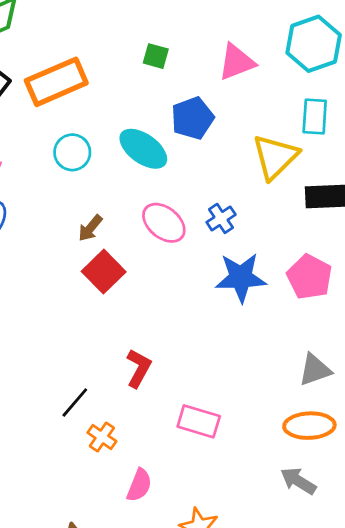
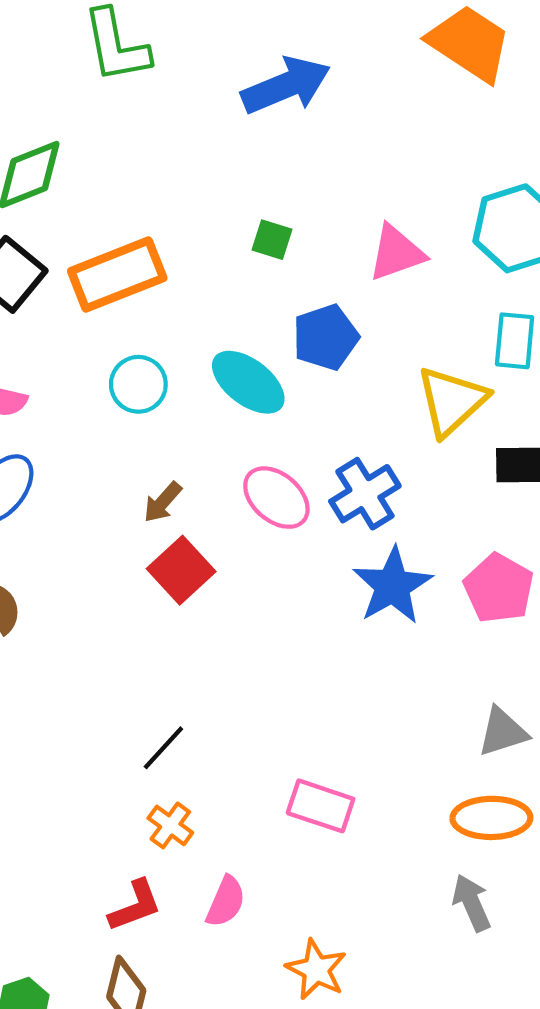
blue cross: (221, 218) -> (365, 494), size x1.5
blue star: (241, 277) -> (393, 586), turned -30
red L-shape: (139, 368) -> (135, 906), moved, turned 39
black line: (75, 402) -> (163, 748), moved
gray arrow: (298, 481) -> (472, 903), turned 33

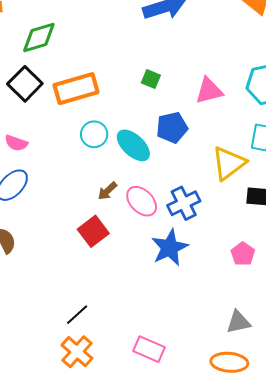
cyan circle: (138, 384) -> (94, 134), moved
brown arrow: (163, 502) -> (107, 191), moved
blue star: (393, 586) -> (170, 248), moved
pink pentagon: (499, 588) -> (243, 254), size x0.7
orange cross: (170, 825) -> (77, 352), size x1.5

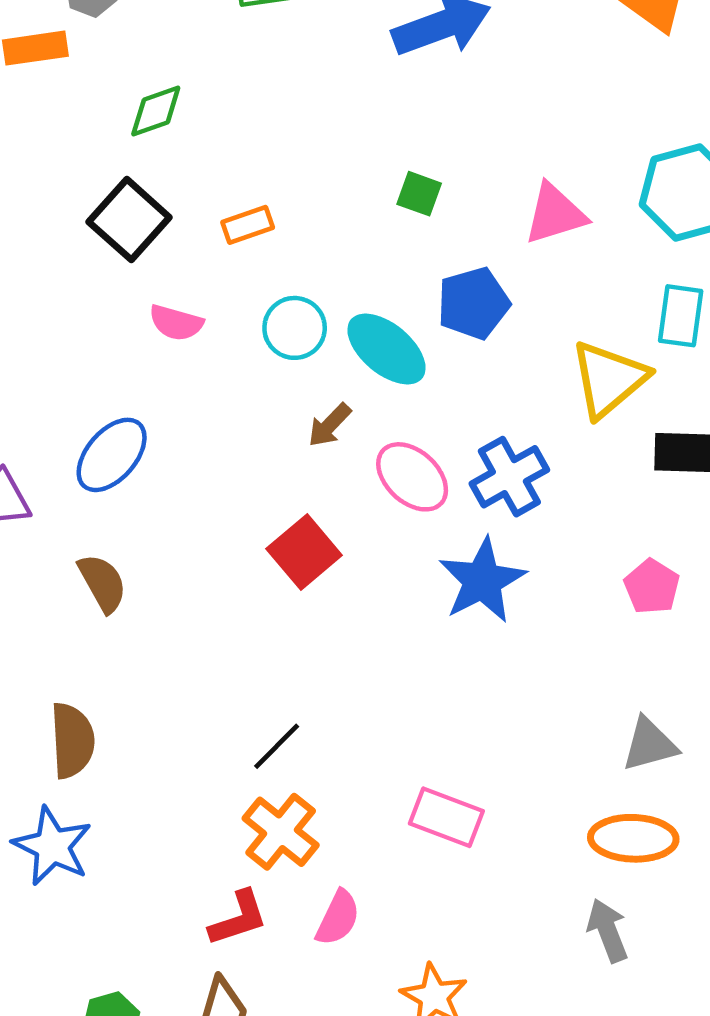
green diamond: (39, 38) -> (156, 111), size x0.7
orange rectangle: (76, 89) -> (248, 225), size x0.5
pink semicircle: (16, 143) -> (176, 323), moved
brown arrow: (107, 191) -> (330, 425), moved

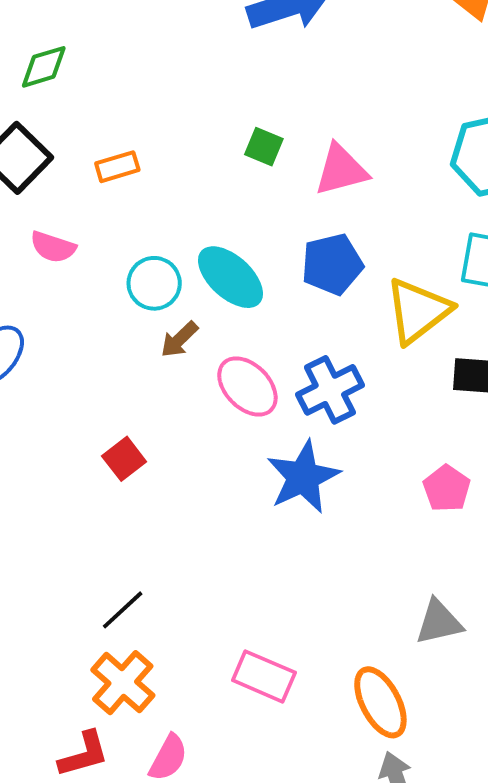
pink triangle: (555, 214) -> (341, 170), moved
blue pentagon: (473, 303) -> (332, 264), moved
cyan circle: (295, 328) -> (154, 283), moved
red square: (304, 552) -> (124, 459), moved, size x0.7
orange ellipse: (633, 838) -> (380, 702), moved, turned 58

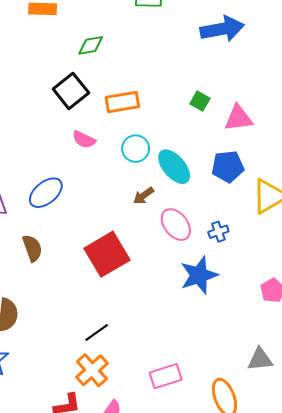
orange rectangle: (117, 167) -> (122, 102), size x1.5
cyan circle: (154, 283) -> (136, 149), moved
blue cross: (330, 390) -> (218, 232), size x0.6
red square: (124, 459) -> (107, 254), size x2.0
pink rectangle: (264, 676) -> (166, 376), turned -48

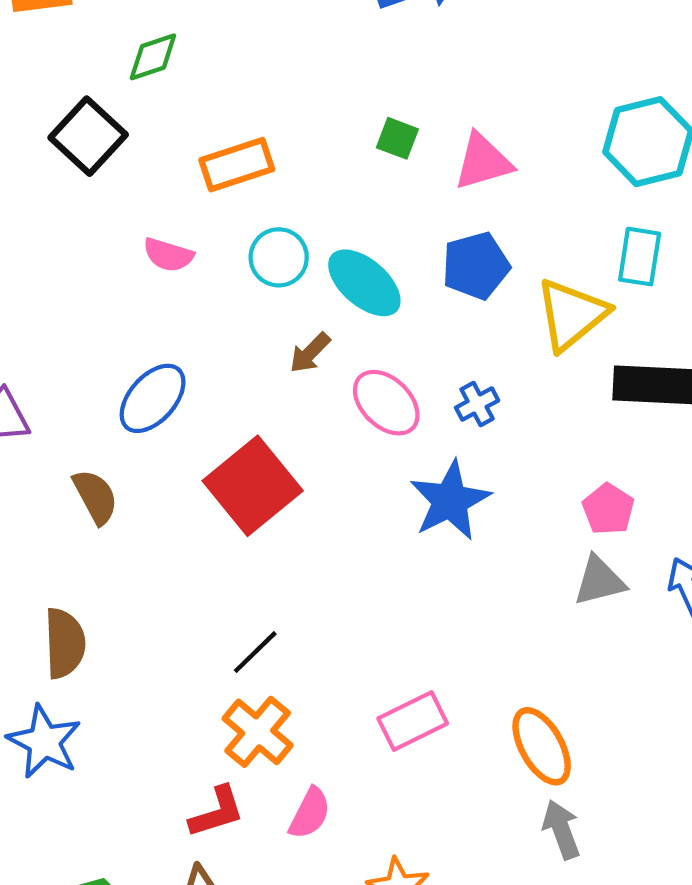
black square: (71, 91) -> (88, 136), moved
blue ellipse: (46, 193) -> (153, 398), moved
gray triangle: (260, 359) -> (599, 581), moved

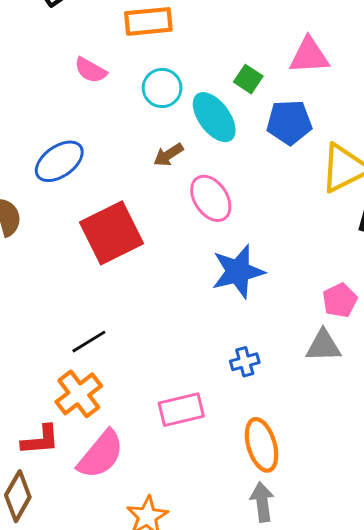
green square: (397, 138) -> (248, 79), moved
blue cross: (477, 404) -> (245, 362), moved
pink semicircle: (310, 813) -> (101, 455), size x1.5

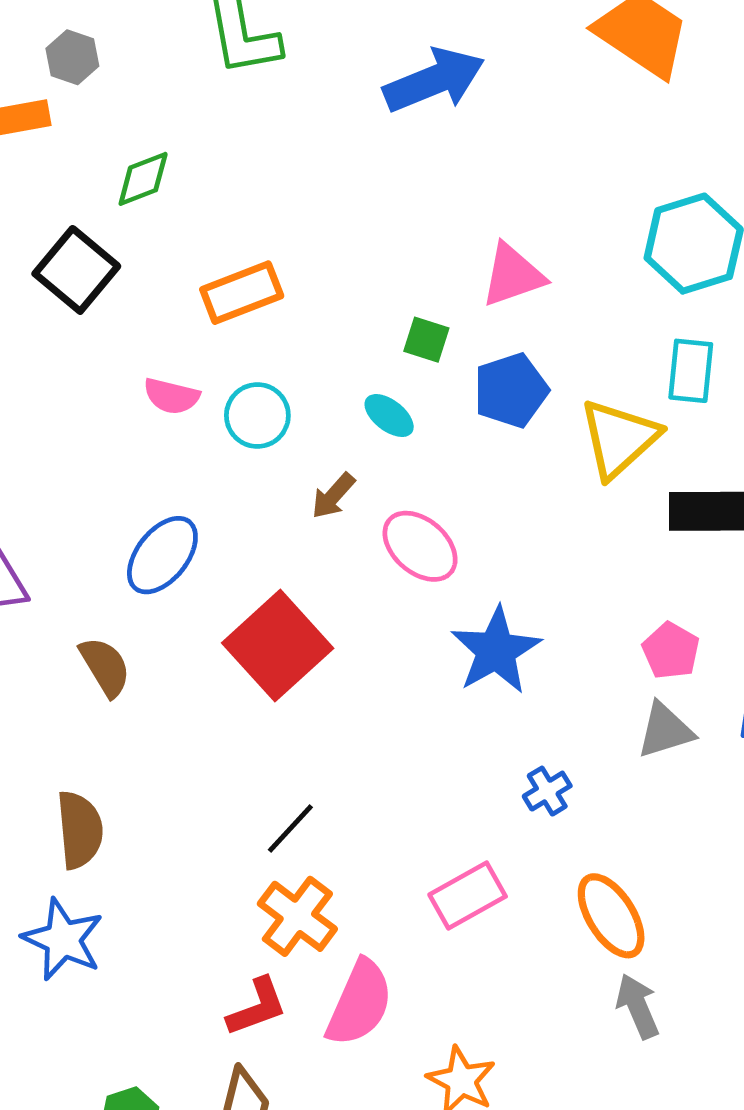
cyan circle: (162, 88) -> (257, 415), moved
cyan ellipse: (214, 117) -> (389, 416), size x0.6

